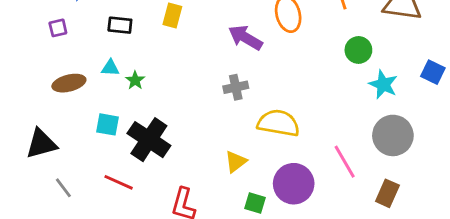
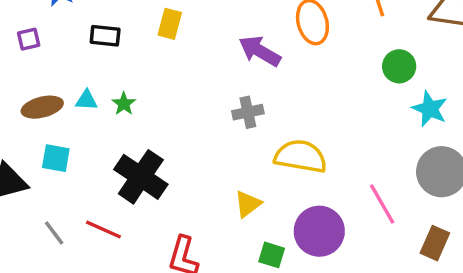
cyan triangle: (110, 68) -> (86, 100), moved
cyan square: (108, 124) -> (56, 158), moved
gray line: (63, 188) -> (54, 233), moved

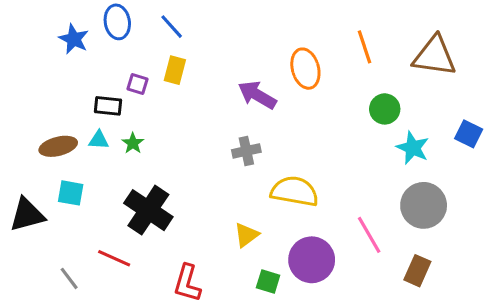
black rectangle: (105, 36) -> (108, 106), moved
purple square: (29, 39) -> (137, 84), moved, turned 30
gray line: (54, 233) -> (69, 278), moved

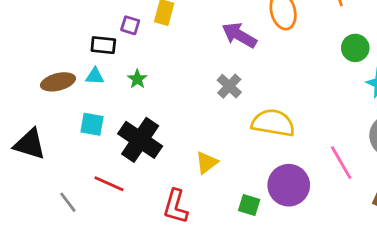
green star: (133, 143) -> (137, 79), moved
gray cross: (246, 151) -> (229, 86), turned -35
cyan square: (71, 193) -> (92, 124), moved
black triangle: (27, 215) -> (30, 144), turned 32
yellow triangle: (246, 235) -> (207, 163), moved

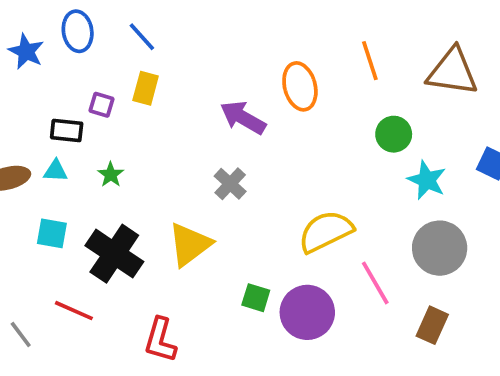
yellow semicircle: (273, 123) -> (326, 232), moved, turned -36
yellow triangle: (207, 163) -> (190, 244), moved, size x1.5
green square: (249, 205) -> (256, 298), moved

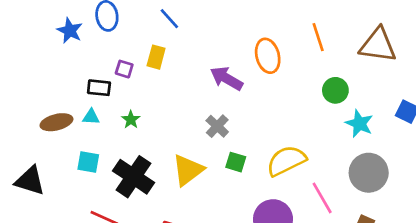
blue line: (142, 37) -> (169, 19), moved
green square: (256, 298) -> (236, 162), moved

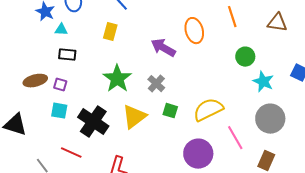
brown triangle: (378, 45) -> (277, 23), size x0.7
purple square: (124, 69) -> (60, 85), moved
cyan triangle: (91, 117) -> (61, 30), moved
green star: (131, 120) -> (117, 79), moved, size x2.0

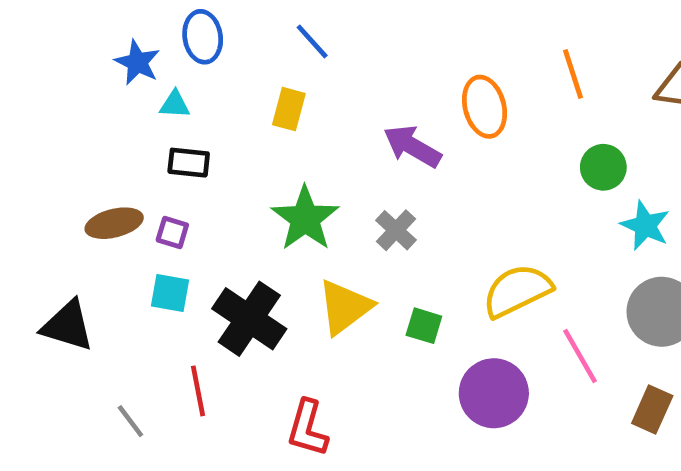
green square: (170, 111) -> (424, 326), moved
red line: (71, 153) -> (198, 391), turned 55

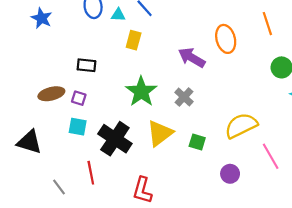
blue star: (137, 62) -> (42, 18), moved
cyan triangle: (175, 104) -> (118, 15), moved
purple circle: (494, 393) -> (230, 174), size x0.6

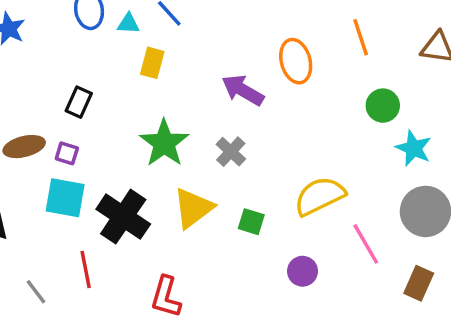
black rectangle: (86, 65) -> (79, 102), turned -72
cyan square: (78, 127) -> (65, 198), size x1.4

